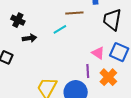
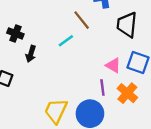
brown line: (74, 13) -> (82, 20), turned 60
black arrow: (29, 38) -> (31, 54), turned 120

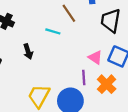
cyan line: (66, 41) -> (53, 31), turned 48
black arrow: (31, 54) -> (28, 52), moved, turned -40

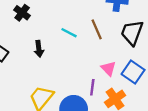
brown line: (69, 13) -> (97, 29), moved

